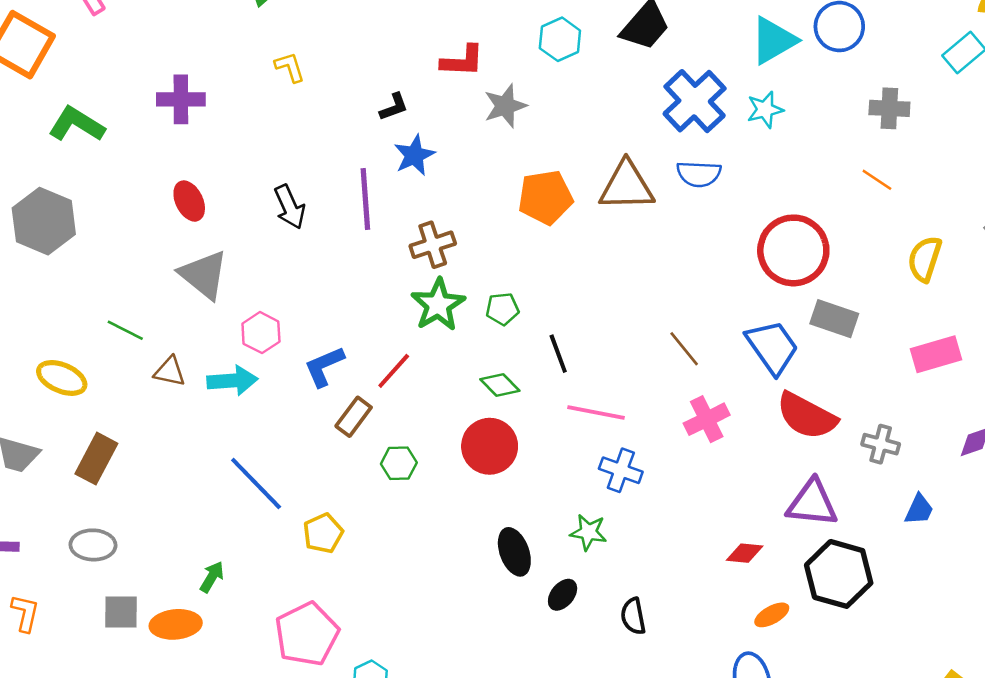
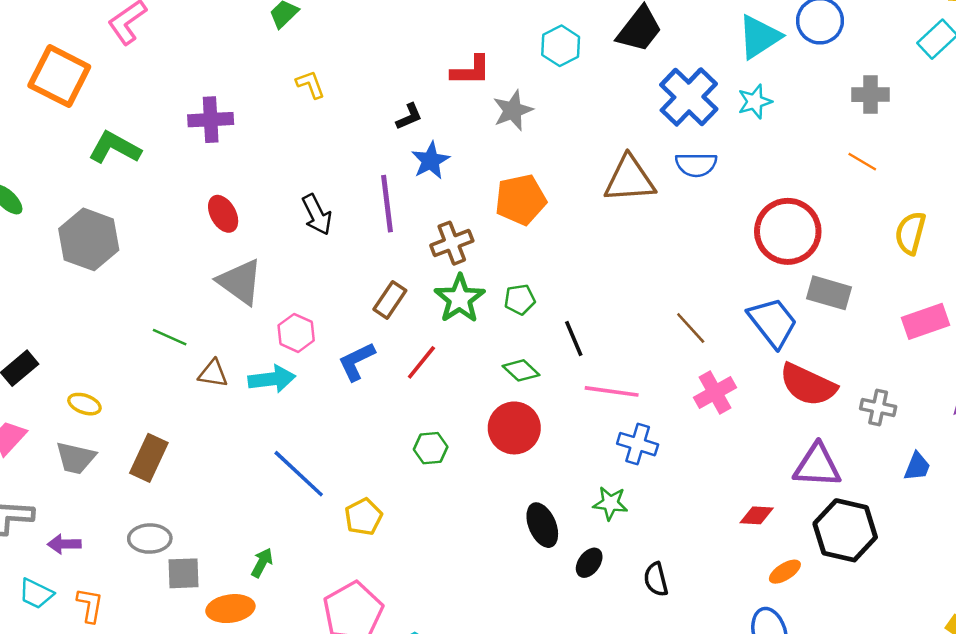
orange pentagon: (545, 197) -> (521, 200), moved
yellow ellipse: (62, 378) -> (84, 404), moved, size x0.7
brown rectangle: (354, 417) -> (390, 300), moved
gray square: (121, 612) -> (184, 573), moved

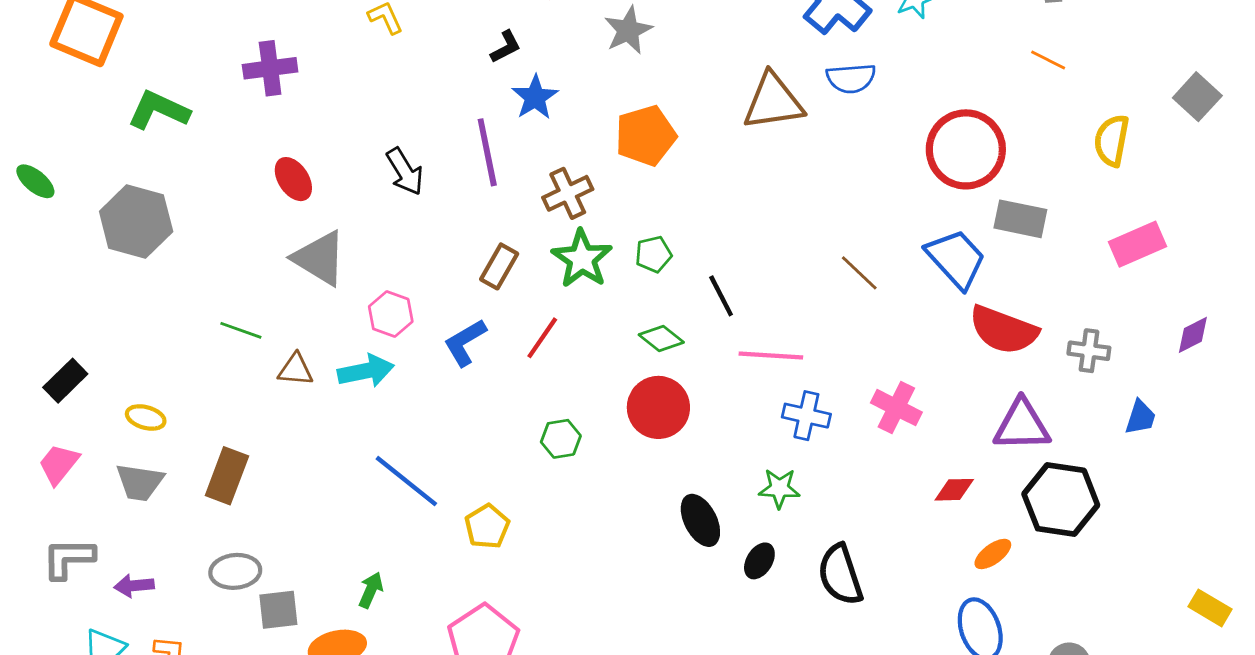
pink cross: (715, 393) -> (896, 408), moved, turned -30
black semicircle: (656, 579) -> (840, 575), size x1.5

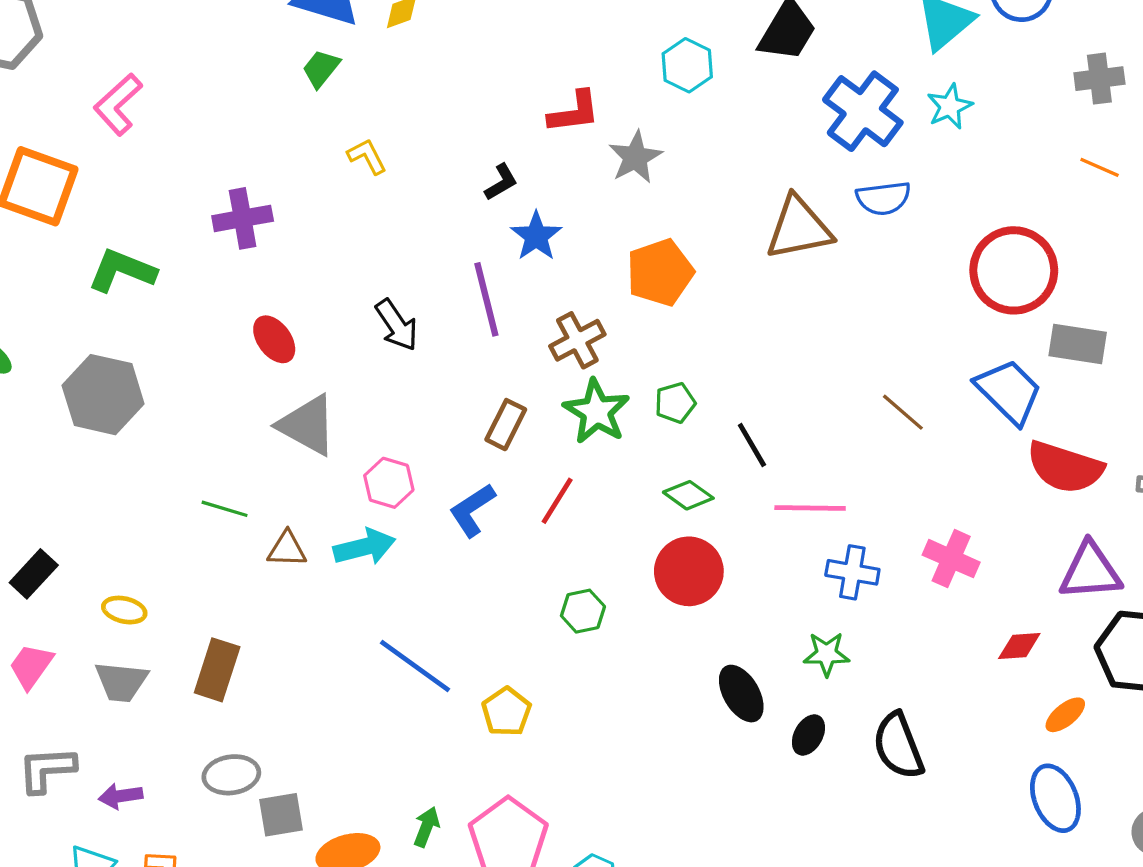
green arrow: (371, 590) -> (426, 827), moved

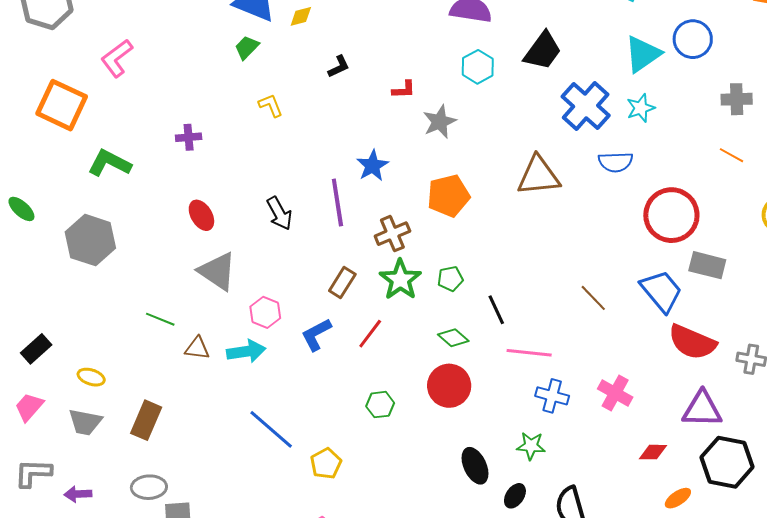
red L-shape: (574, 112) -> (404, 90), size x0.7
black L-shape: (501, 182) -> (339, 67), moved
blue semicircle: (883, 198) -> (616, 162), moved
purple cross: (243, 218) -> (189, 137), size x0.7

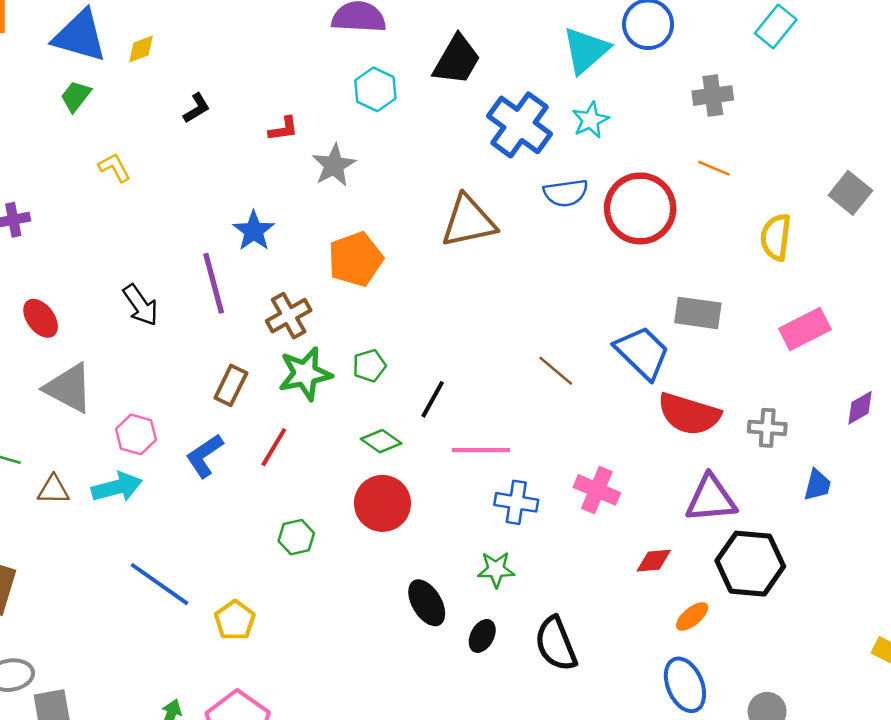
red circle: (671, 215) -> (640, 208), moved
green star: (400, 280) -> (305, 374), turned 30
black line: (496, 310) -> (433, 399), turned 60

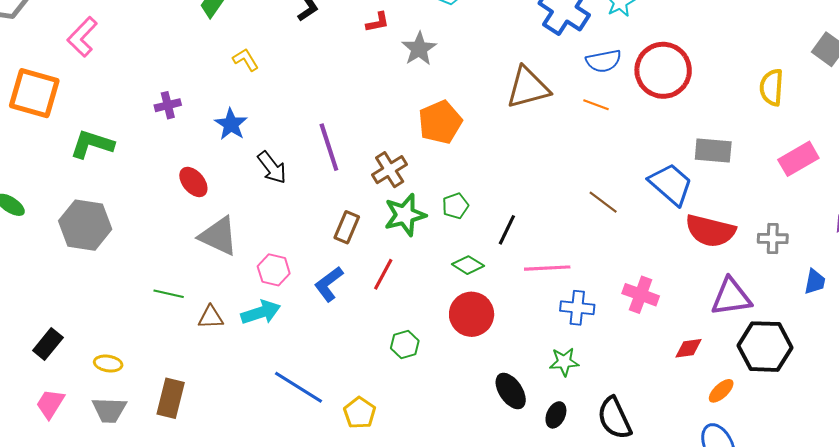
orange line: (714, 168) -> (596, 105), moved
blue star: (254, 231) -> (231, 124), moved

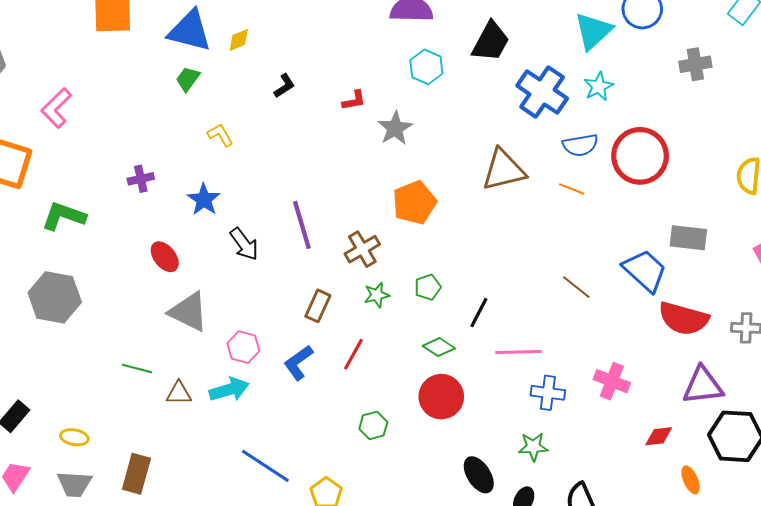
green star: (405, 215) -> (377, 295), size x0.6
orange ellipse: (721, 391) -> (691, 480), turned -72

